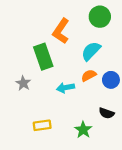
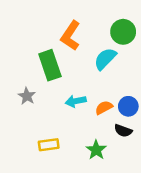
green circle: (100, 17) -> (123, 32), moved
orange semicircle: (89, 75) -> (104, 108), moved
blue circle: (111, 80) -> (128, 106), moved

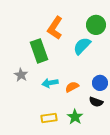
cyan arrow: (76, 101) -> (50, 83), moved
orange semicircle: (104, 108) -> (72, 87), moved
yellow rectangle: (49, 145) -> (49, 118), moved

